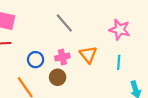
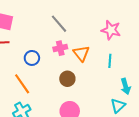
pink cross: (62, 57) -> (60, 48), moved
brown circle: (58, 77) -> (67, 79), moved

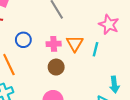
pink cross: (60, 48) -> (54, 44), moved
cyan line: (110, 61) -> (95, 49), moved

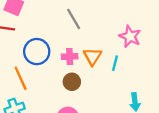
blue circle: (23, 40) -> (37, 52), size x1.5

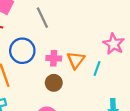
gray line: (74, 19) -> (42, 18), moved

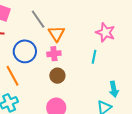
orange triangle: (76, 60) -> (56, 34), moved

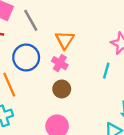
gray line: (38, 19) -> (31, 20), moved
pink cross: (54, 54) -> (60, 63), turned 32

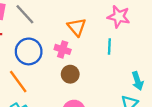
orange triangle: (65, 40) -> (77, 27), moved

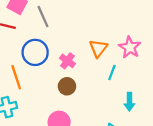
orange triangle: (77, 27) -> (98, 48), moved
cyan arrow: (137, 81) -> (129, 102), moved

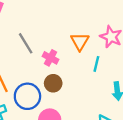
gray line: (43, 17) -> (26, 43), moved
blue circle: (35, 52) -> (27, 96), moved

